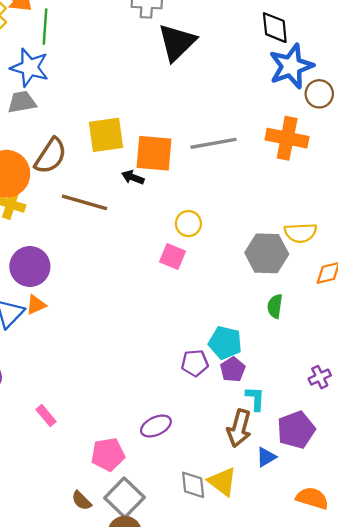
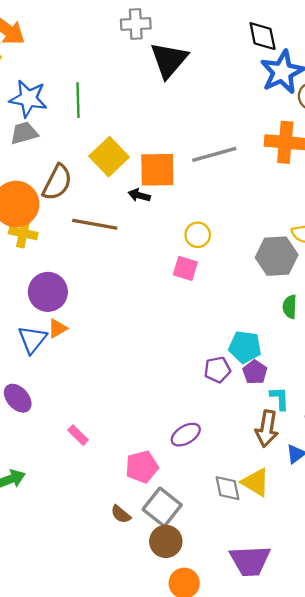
green line: (45, 27) -> (78, 100), moved
yellow square: (106, 135) -> (109, 157), turned -30

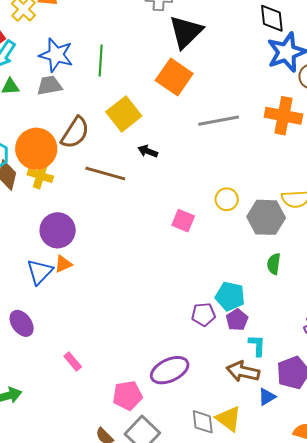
orange square: (157, 170) -> (174, 77), moved, turned 30
yellow circle: (198, 235) -> (227, 199), moved
brown arrow: (267, 429) -> (243, 372), turned 88
purple ellipse: (186, 435) -> (170, 370), size x1.4

